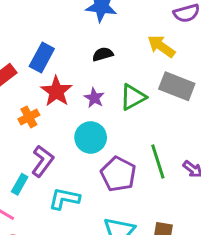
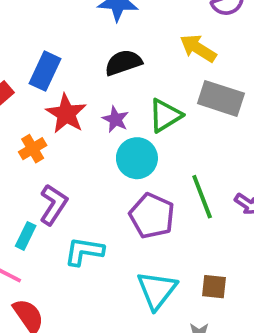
black semicircle: (103, 54) -> (123, 63), size x1.4
cyan circle: (91, 137) -> (137, 158), moved

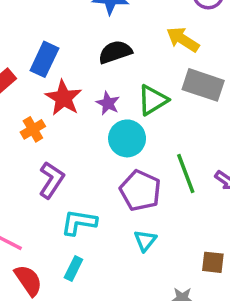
cyan rectangle: (26, 236) -> (73, 268), moved
brown square: (214, 287) -> (213, 262), moved
cyan triangle: (157, 290) -> (145, 241), moved, size x0.6

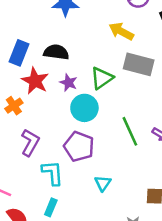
black semicircle: (115, 52) -> (56, 52), moved, turned 30
purple pentagon: (140, 191) -> (79, 147), moved
cyan L-shape: (79, 222) -> (53, 173), turned 80

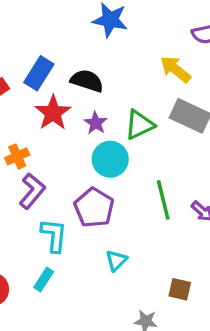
orange cross: (14, 106) -> (17, 156), moved

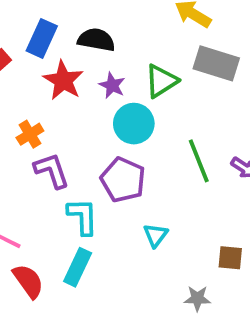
purple L-shape: (32, 191) -> (52, 171), turned -51
cyan rectangle: (44, 280) -> (78, 267), size x1.4

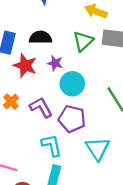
green triangle: (161, 81) -> (83, 41), moved
purple L-shape: (52, 171) -> (41, 107), moved
cyan triangle: (156, 235) -> (98, 149), size x1.6

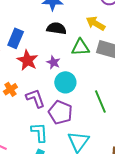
black semicircle: (41, 37) -> (57, 28), moved
green triangle: (83, 41) -> (80, 47), turned 30

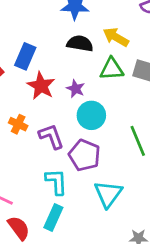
yellow arrow: (96, 23) -> (116, 37), moved
orange cross: (10, 89) -> (18, 124), turned -32

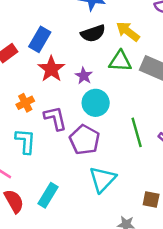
black semicircle: (80, 43) -> (93, 33), turned 145
orange cross: (18, 124) -> (25, 103), turned 30
cyan L-shape: (56, 182) -> (25, 141), moved

